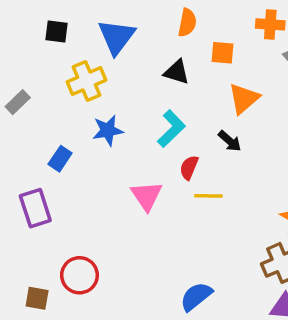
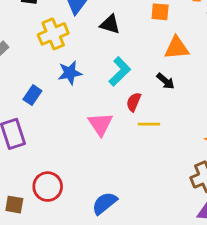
black triangle: (177, 72) -> (110, 24), moved
orange triangle: (244, 99) -> (177, 48), turned 36
blue semicircle: (196, 296) -> (105, 203), moved

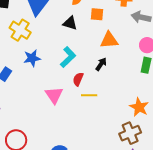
black triangle: (110, 24) -> (70, 23), moved
yellow cross: (53, 34) -> (20, 30), turned -35
black arrow: (166, 81) -> (101, 64), turned -96

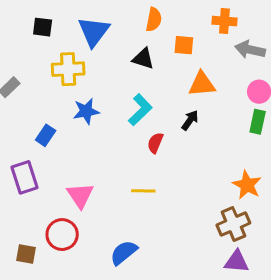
yellow cross: (20, 30) -> (68, 69), turned -35
pink triangle: (54, 95) -> (80, 195), moved
yellow line: (89, 95) -> (143, 191), moved

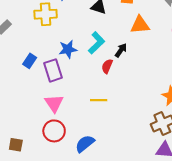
blue star: (86, 111) -> (68, 49), moved
black arrow: (190, 120) -> (121, 50), moved
purple rectangle: (25, 177) -> (53, 70), moved
red circle: (62, 235) -> (54, 131), moved

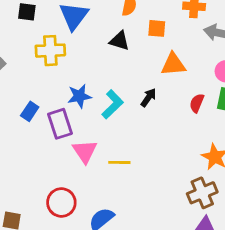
cyan L-shape: (97, 43) -> (113, 104), moved
red semicircle: (107, 66) -> (197, 103), moved
pink triangle: (54, 103) -> (85, 151), moved

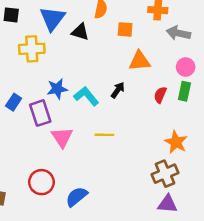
black triangle: (119, 41) -> (80, 32), moved
cyan L-shape: (113, 104) -> (86, 96), turned -85
yellow line: (119, 162) -> (104, 135), moved

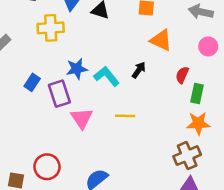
orange triangle: (140, 61) -> (161, 40), turned 30
green rectangle: (184, 91) -> (197, 94), moved
orange star: (176, 142) -> (198, 123), turned -30
red circle: (41, 182) -> (47, 167), moved

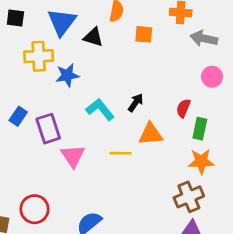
orange triangle: (161, 40) -> (151, 134), moved, turned -30
blue star: (77, 69) -> (67, 75), moved

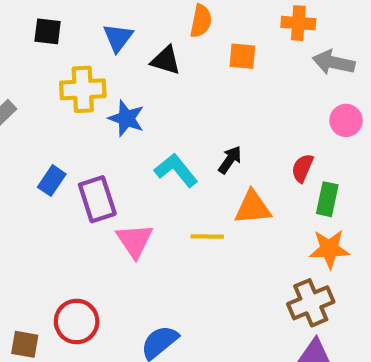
blue triangle: (62, 22) -> (118, 38), size x0.7
blue star: (67, 75) -> (126, 118), turned 30

